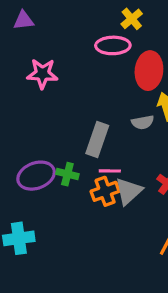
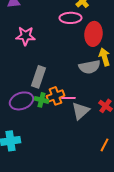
gray semicircle: (143, 122) -> (90, 67), size x1.5
gray rectangle: (97, 140) -> (38, 77), moved
orange cross: (105, 191) -> (56, 96), moved

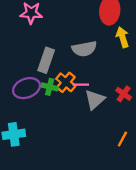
gray semicircle: (90, 67) -> (84, 49), moved
orange cross: (56, 96) -> (66, 82), turned -30

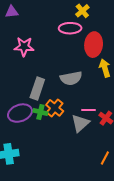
pink line: (81, 85) -> (88, 110), moved

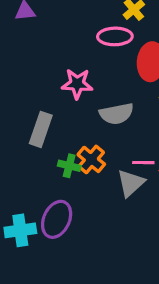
pink star: (24, 47) -> (77, 84), moved
gray rectangle: (37, 88) -> (41, 129), moved
purple ellipse: (20, 113) -> (57, 219), moved, turned -45

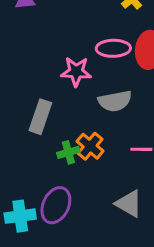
pink ellipse: (115, 36) -> (113, 48), moved
green cross: (69, 166) -> (68, 152), turned -30
gray triangle: (131, 183) -> (129, 204), moved, turned -48

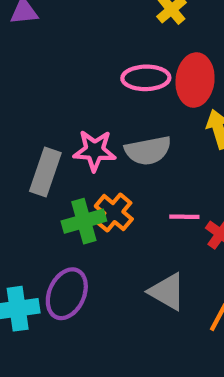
pink star: (76, 72) -> (95, 151), moved
green cross: (68, 152) -> (84, 221), size x1.4

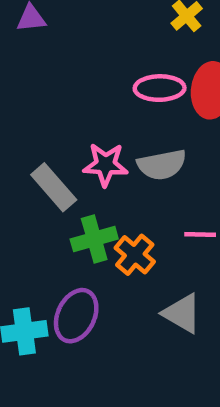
gray rectangle: (45, 172) -> (54, 187), turned -60
orange cross: (114, 213) -> (135, 255), moved

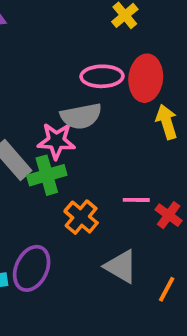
gray semicircle: (162, 165) -> (81, 116), moved
green cross: (94, 239) -> (47, 175), moved

